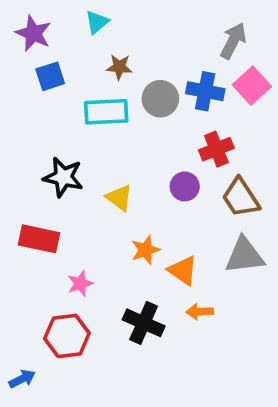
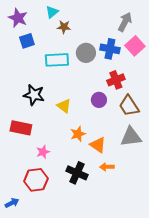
brown star: (119, 67) -> (64, 27), moved

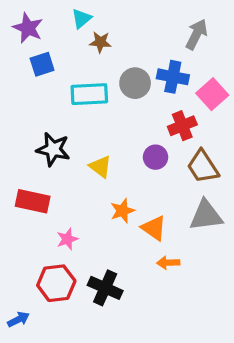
pink square: (135, 46) -> (212, 94), moved
black cross: (77, 173) -> (105, 288), moved

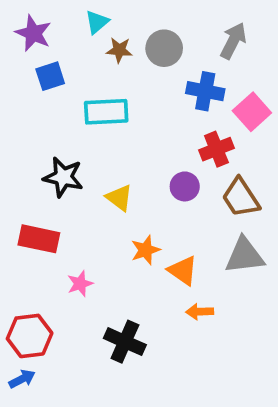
gray circle: (135, 83) -> (164, 48), moved
red hexagon: (56, 283) -> (30, 336), moved

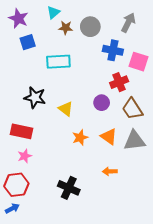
pink square: (252, 112) -> (139, 62), turned -30
orange triangle: (183, 271) -> (109, 137), moved
pink star: (80, 284) -> (25, 156), moved

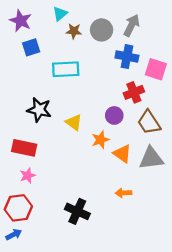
gray arrow: (128, 23) -> (132, 25), moved
orange star: (80, 138) -> (100, 140), moved

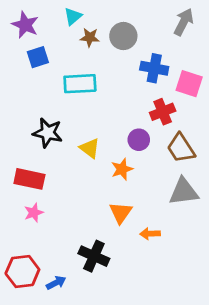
gray arrow: (132, 25) -> (184, 22), moved
orange triangle: (122, 154) -> (121, 213), moved, turned 30
red hexagon: (18, 208) -> (22, 271), moved
blue arrow: (14, 234) -> (56, 283), moved

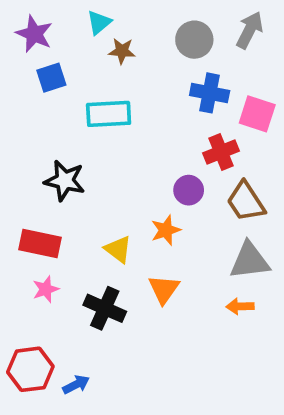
gray circle: (123, 36) -> (194, 40), moved
yellow triangle: (90, 148) -> (118, 249), moved
orange arrow: (150, 234) -> (240, 306), moved
black cross: (94, 256) -> (105, 308), moved

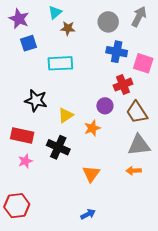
yellow triangle: (118, 249) -> (66, 115), moved, turned 49
orange triangle: (164, 289) -> (91, 174), moved
black cross: (105, 308) -> (58, 147), moved
blue arrow: (76, 385) -> (88, 214), moved

